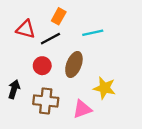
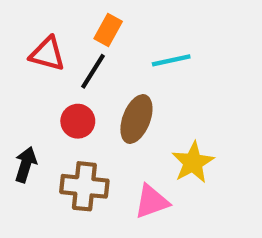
black line: (50, 39) -> (93, 71), turned -30
yellow star: (105, 88) -> (193, 162), turned 30

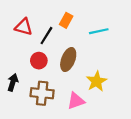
orange rectangle: (108, 30) -> (66, 20), moved
cyan line: (171, 60) -> (99, 31), moved

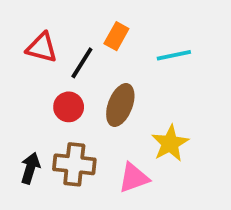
black arrow: (13, 82) -> (30, 168), moved

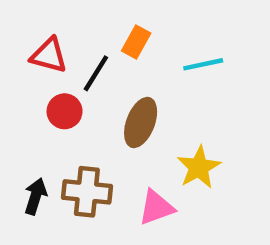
red circle: (69, 107) -> (65, 111), moved

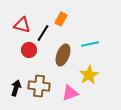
cyan line: (203, 64) -> (90, 44), moved

